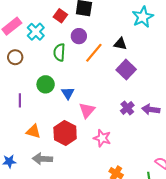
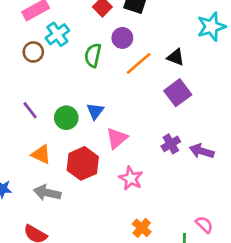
cyan cross: (36, 32) -> (57, 34), moved
green circle: (46, 84) -> (66, 118), moved
purple line: (20, 100) -> (30, 110), turned -48

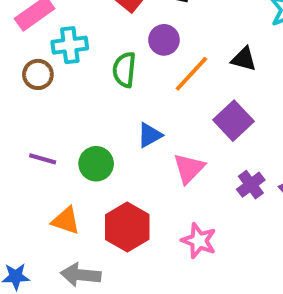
cyan cross: (57, 34) -> (70, 45), turned 35
purple square: (178, 93) -> (233, 121), moved
purple line: (30, 110) -> (43, 159), turned -30
blue triangle: (95, 111) -> (150, 135), moved, turned 30
pink triangle: (117, 138) -> (189, 168), moved

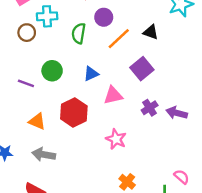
green circle: (96, 164) -> (52, 71), moved
pink triangle: (189, 168) -> (113, 95), turned 30
red hexagon: (127, 227) -> (74, 112), moved

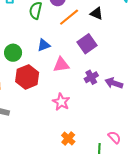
green circle: (52, 71) -> (13, 53), moved

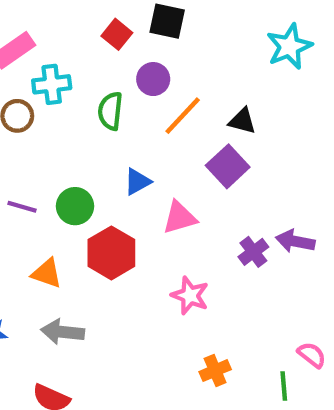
black triangle: (97, 13) -> (242, 121), moved
purple cross: (91, 77) -> (253, 252), moved
orange cross: (68, 139) -> (215, 371), turned 32

